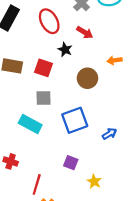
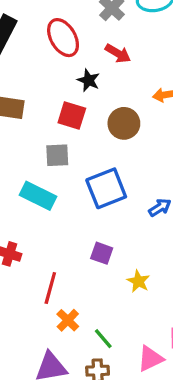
red square: (43, 68) -> (72, 115), moved

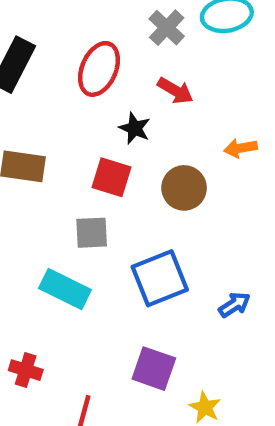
red ellipse: (63, 38) -> (99, 69), turned 54
purple square: (102, 253) -> (154, 369), size x1.4

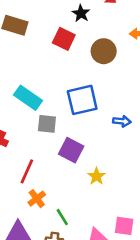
gray square: (92, 233) -> (47, 124), moved
blue arrow: (234, 305) -> (122, 121), turned 30

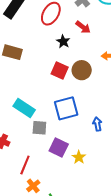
red square: (64, 39) -> (60, 70), moved
blue arrow: (122, 121) -> (97, 124), turned -104
yellow star: (97, 176) -> (79, 157), moved

